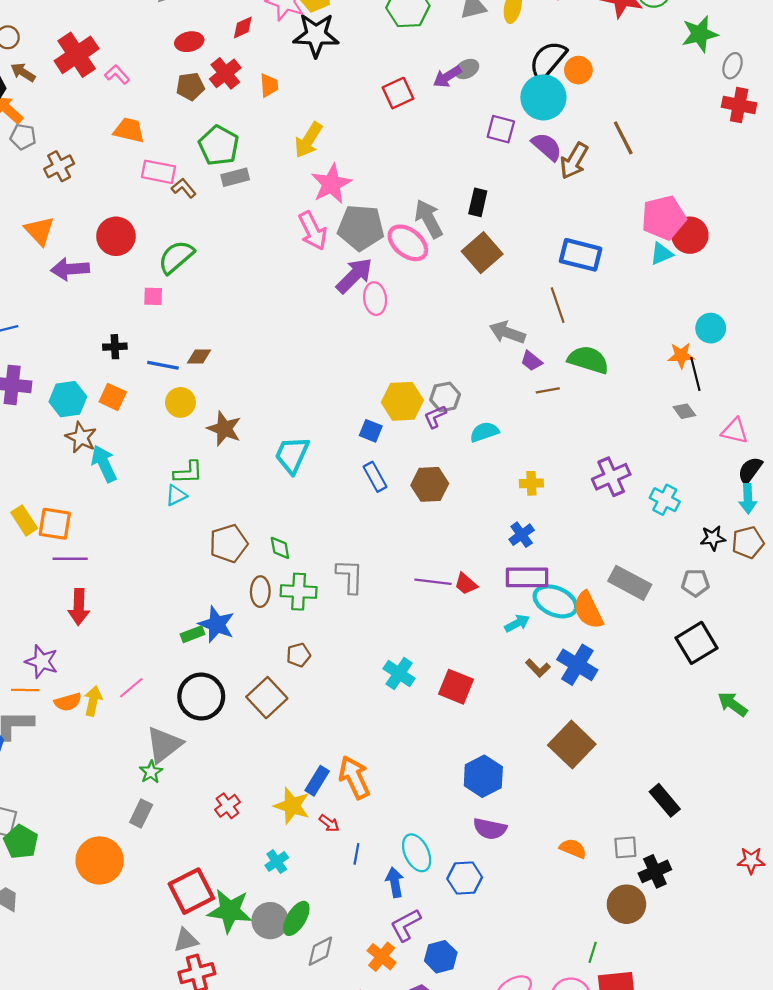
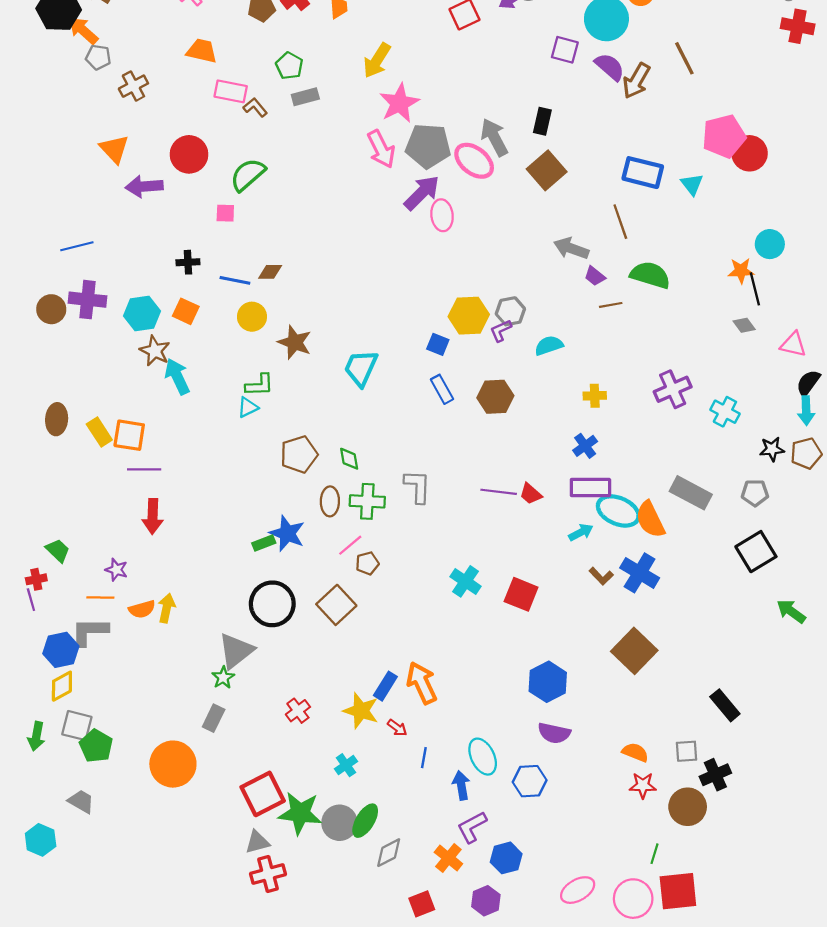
green pentagon: (219, 146) -> (289, 66), size x0.7
cyan triangle: (661, 254) -> (692, 184), moved, turned -45
purple star: (42, 662) -> (116, 570), size x0.7
pink line: (131, 688) -> (350, 545), moved
red star: (751, 860) -> (643, 785), moved

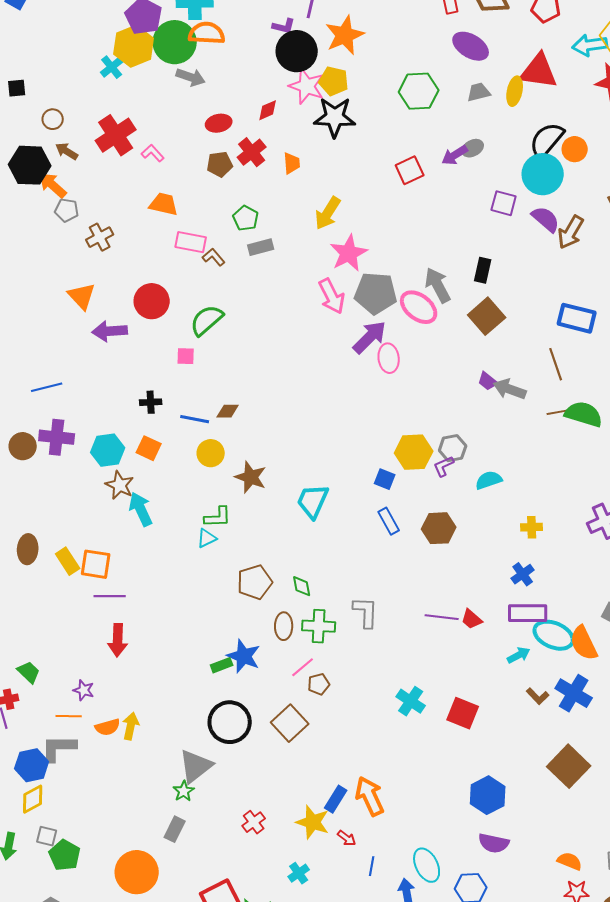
purple trapezoid: (595, 276) -> (488, 381), moved
brown line: (611, 305) -> (558, 412), moved
gray square: (77, 726) -> (47, 836), size x0.7

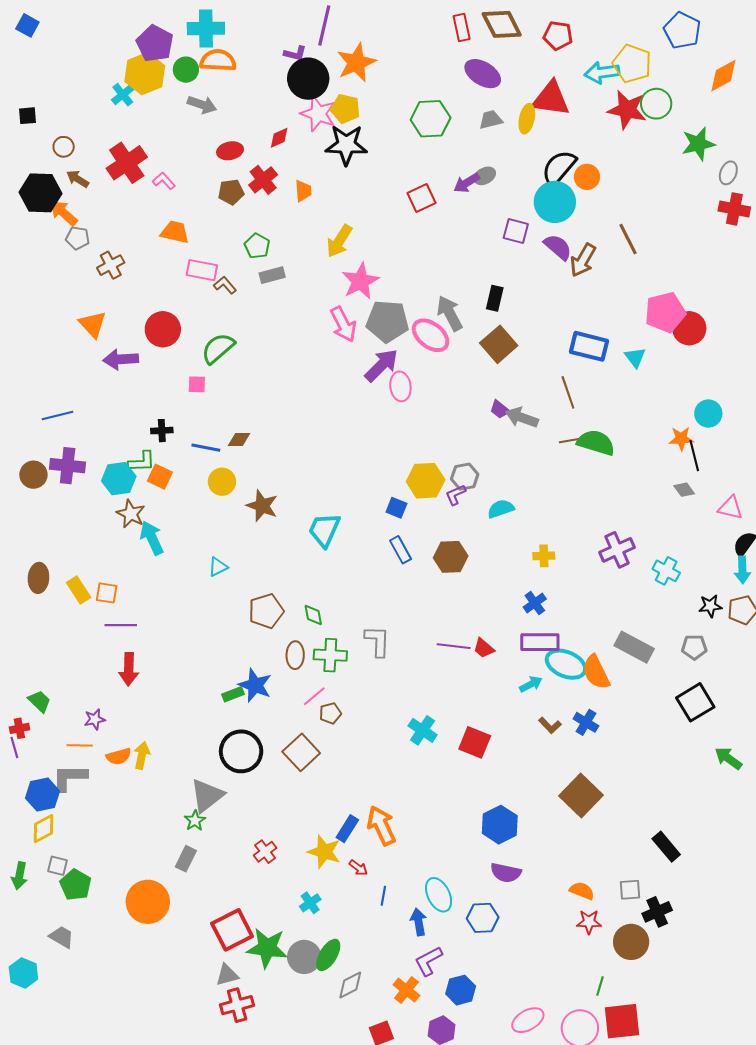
green circle: (175, 42) -> (186, 70), size x0.6
green L-shape: (218, 517) -> (142, 462), moved
orange square: (96, 564) -> (107, 593), size x0.7
purple star: (84, 690) -> (95, 719), turned -30
blue cross: (574, 693) -> (586, 722), size x0.7

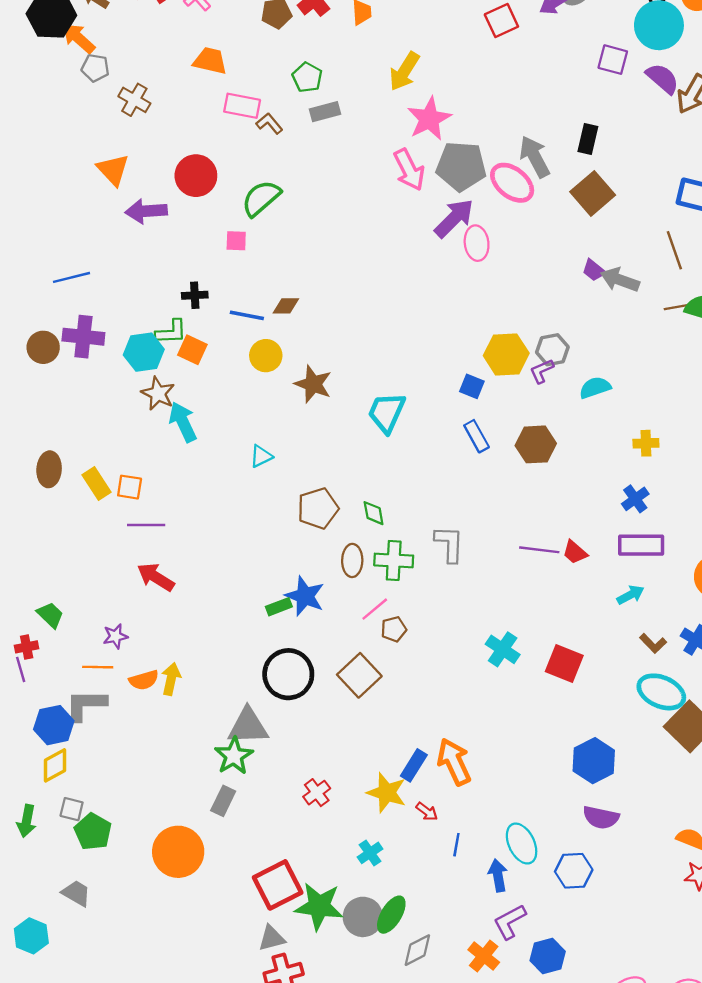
brown cross: (111, 265) -> (134, 100), turned -32
cyan ellipse: (566, 664) -> (661, 692), moved
red arrow: (129, 669) -> (156, 577), turned 120
gray triangle: (207, 796) -> (248, 726), turned 36
green star: (195, 821) -> (234, 756), size x1.5

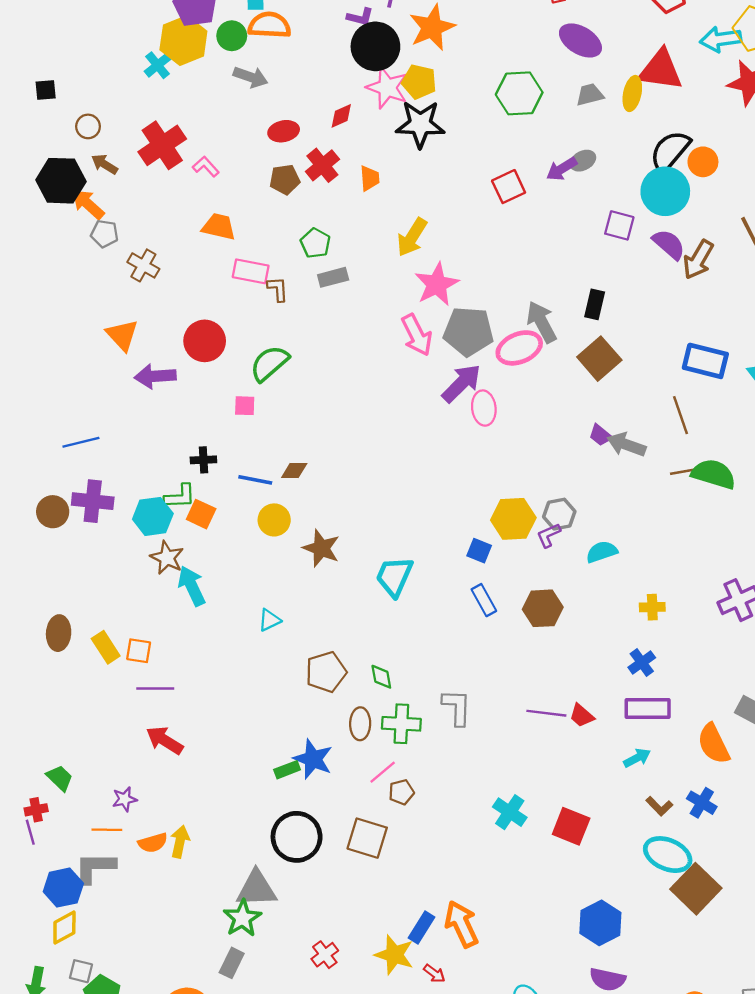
brown L-shape: (269, 124) -> (278, 289), turned 36
pink ellipse: (512, 183) -> (519, 348), turned -60
brown square: (359, 675) -> (367, 838), turned -30

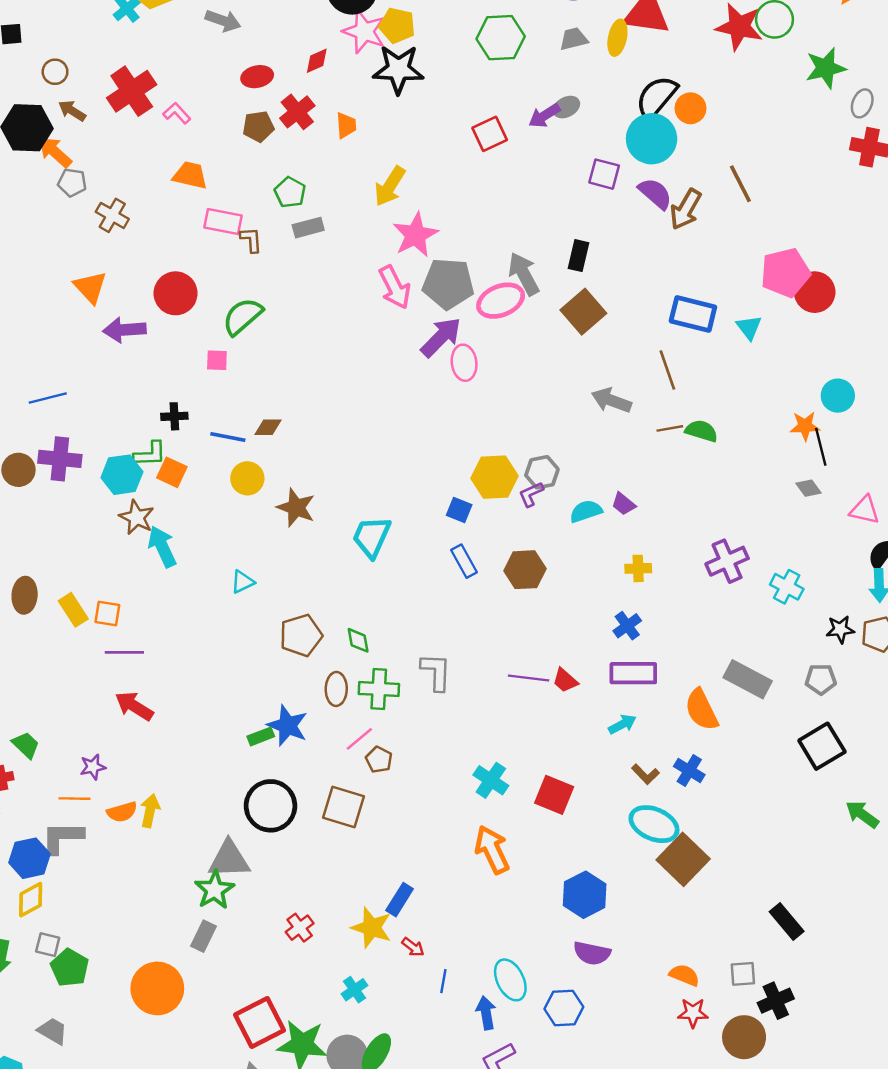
purple trapezoid: (600, 435) -> (624, 504), moved
green semicircle: (714, 474) -> (701, 431), size x0.7
brown pentagon: (401, 792) -> (379, 760), turned -30
orange arrow: (461, 924) -> (492, 850), moved

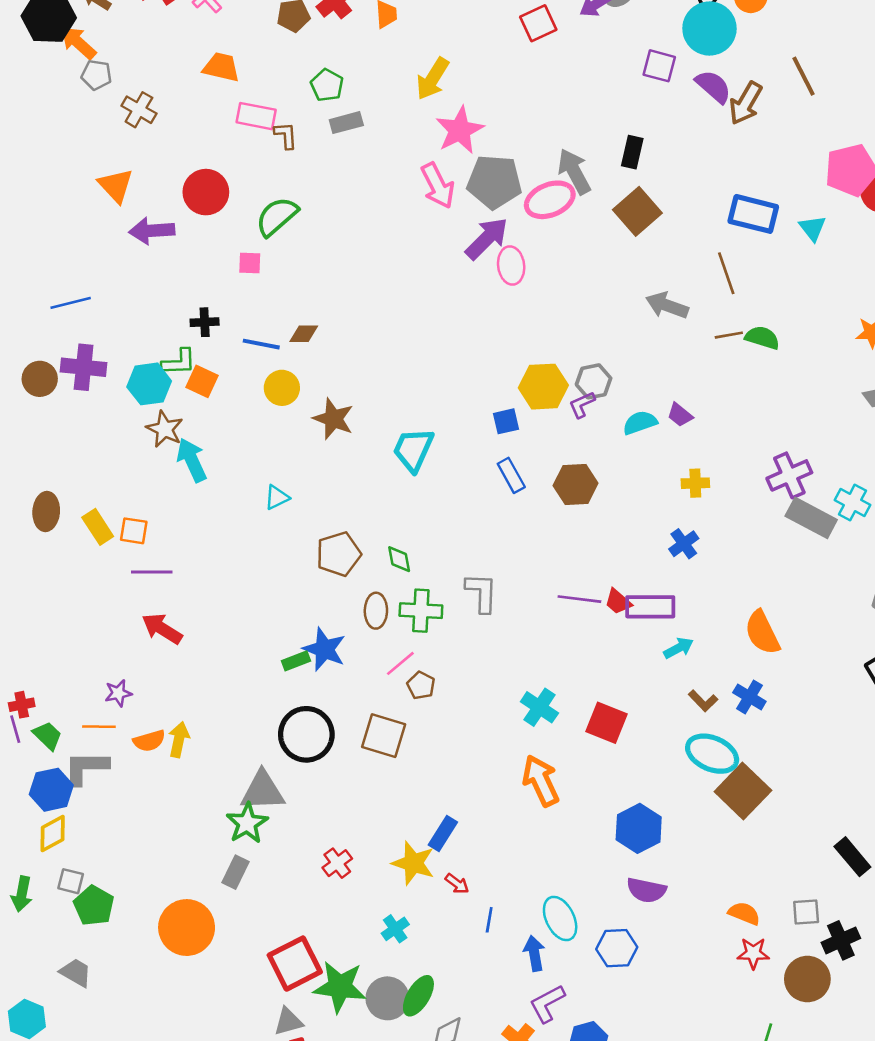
blue square: (459, 510) -> (506, 421), turned -35
purple rectangle: (633, 673) -> (650, 607), moved
gray rectangle: (748, 679) -> (811, 518), moved
green trapezoid: (26, 745) -> (47, 736), moved

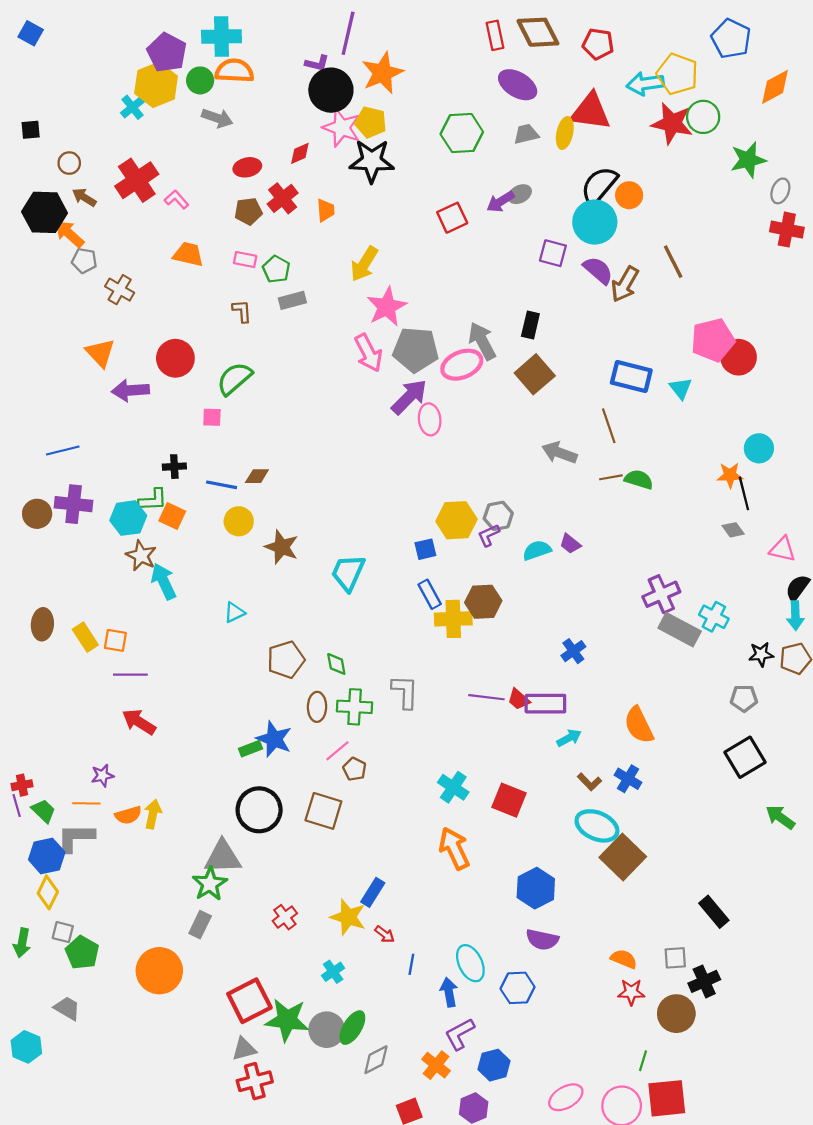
pink rectangle: (256, 116) -> (245, 260), moved, size x0.7
yellow cross: (695, 483) -> (453, 619), moved, size x1.6
yellow diamond: (53, 833) -> (48, 892), turned -36

